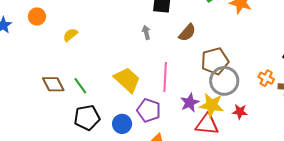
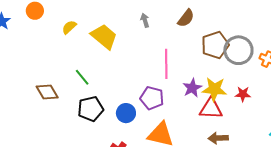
yellow trapezoid: (127, 80) -> (104, 37), moved
gray circle: (224, 81) -> (238, 50), moved
brown diamond: (53, 84) -> (47, 92), moved

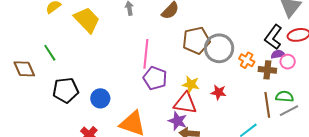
green line: (82, 77) -> (50, 53), moved
purple star: (192, 88) -> (178, 121), moved, turned -30
yellow star: (214, 89) -> (191, 84), size x0.7
purple pentagon: (152, 98) -> (155, 78), moved

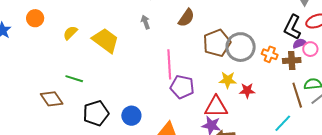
green line: (50, 53) -> (74, 79), turned -30
yellow star: (191, 84) -> (228, 80), moved

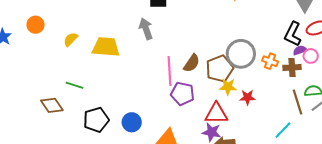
brown semicircle: (186, 18) -> (192, 63), moved
gray arrow: (146, 22) -> (146, 29), size x1.5
yellow trapezoid: (106, 40) -> (106, 47), turned -32
brown pentagon: (217, 43) -> (220, 69), moved

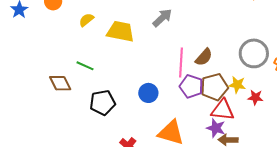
gray arrow: (146, 29) -> (162, 18), turned 60
brown pentagon: (220, 69) -> (214, 87), moved
blue circle: (132, 122) -> (148, 93), moved

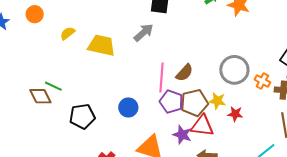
green line: (85, 66) -> (53, 86), moved
purple star: (216, 128) -> (182, 135), moved

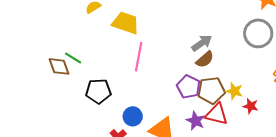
gray arrow: (144, 33) -> (202, 43), moved
gray circle: (234, 70) -> (258, 33), moved
pink line: (161, 78) -> (139, 57), moved
blue circle: (128, 107) -> (133, 116), moved

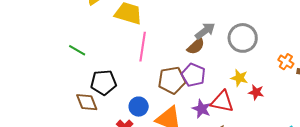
gray circle: (258, 33) -> (243, 38), moved
brown semicircle: (205, 59) -> (196, 46), moved
brown diamond: (59, 66) -> (87, 102), moved
brown pentagon: (211, 90) -> (172, 80), moved

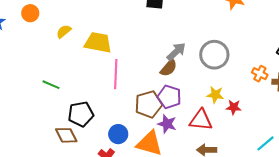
purple star: (202, 109) -> (167, 124), moved

